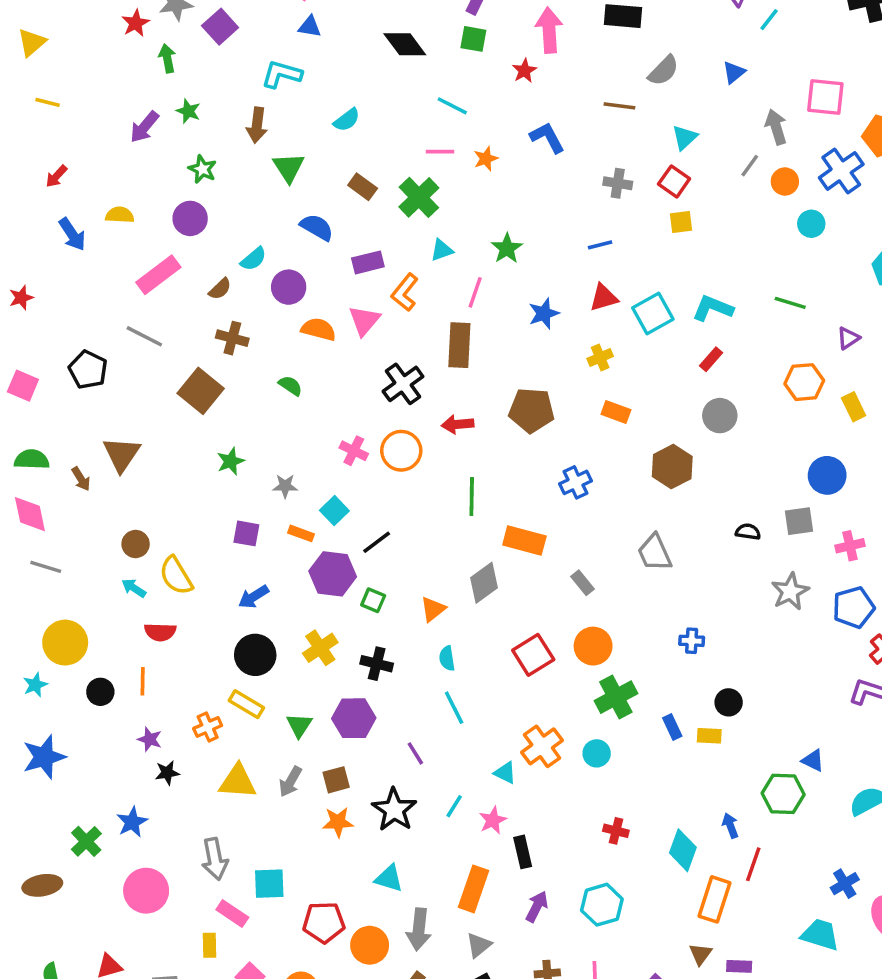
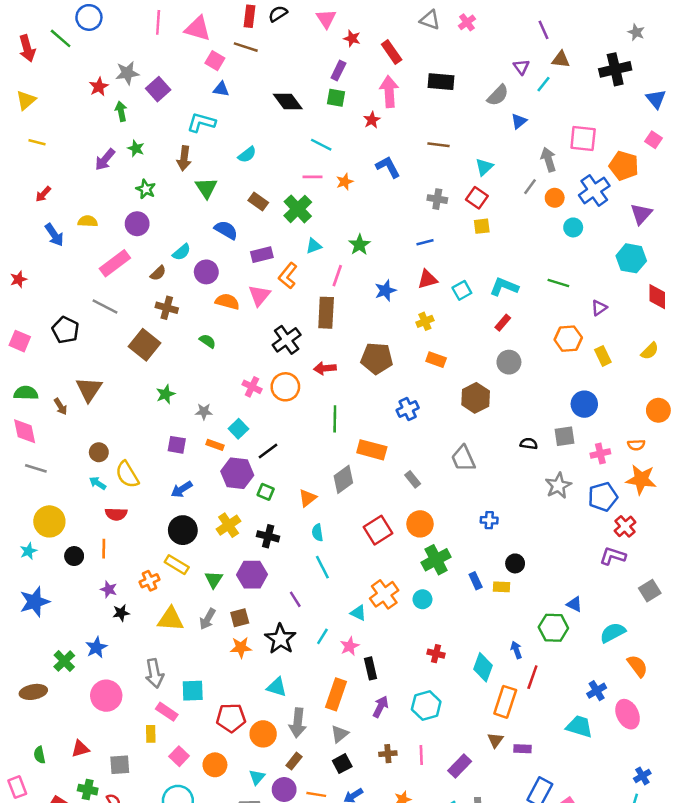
gray semicircle: (663, 71) -> (498, 95), moved
cyan square: (653, 313) -> (462, 290), size x0.7

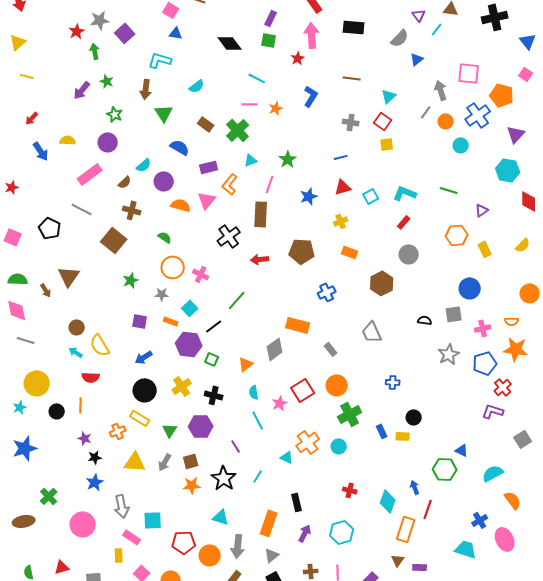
blue L-shape: (388, 167) -> (311, 96), turned 60
orange circle: (285, 387) -> (173, 267), moved
green line: (335, 419) -> (237, 300), moved, turned 40
pink star: (350, 646) -> (280, 403), moved
blue star: (96, 647) -> (95, 482), moved

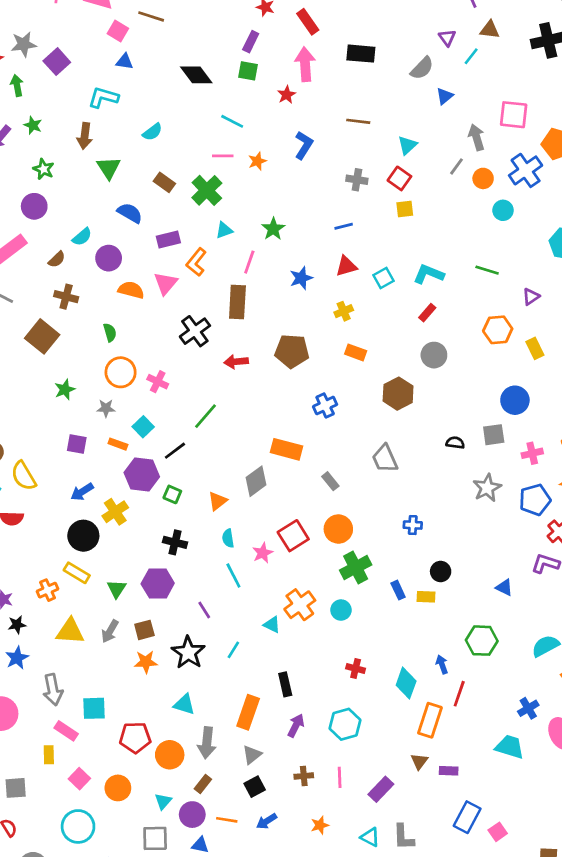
green semicircle: (165, 237) -> (110, 332), turned 40
yellow cross: (182, 386) -> (115, 512), moved
blue triangle: (462, 450) -> (504, 587), moved

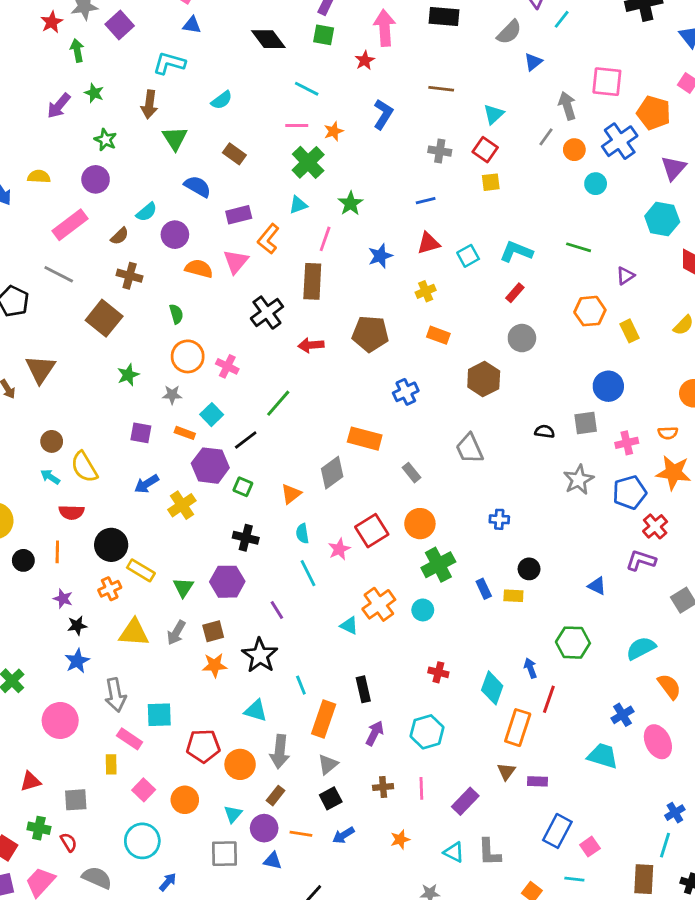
green cross: (207, 190) -> (308, 162), moved
black circle: (83, 536) -> (111, 545), moved
cyan line: (233, 650) -> (301, 685), moved, turned -54

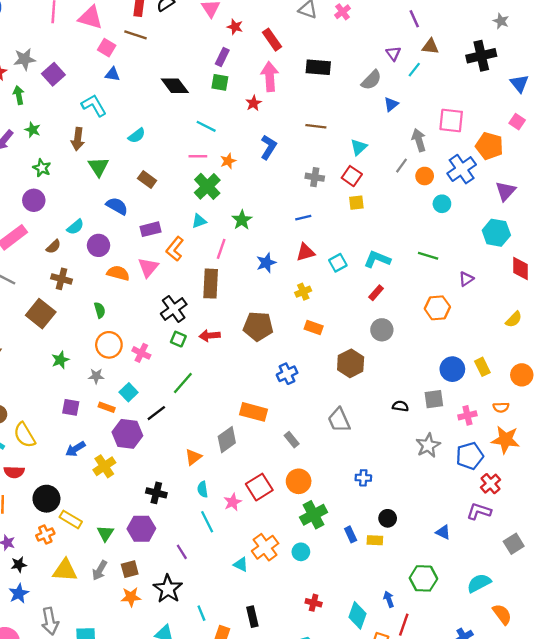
cyan L-shape: (169, 63) -> (94, 105), turned 44
yellow rectangle: (630, 331) -> (482, 367), moved
green square: (243, 487) -> (178, 339), moved

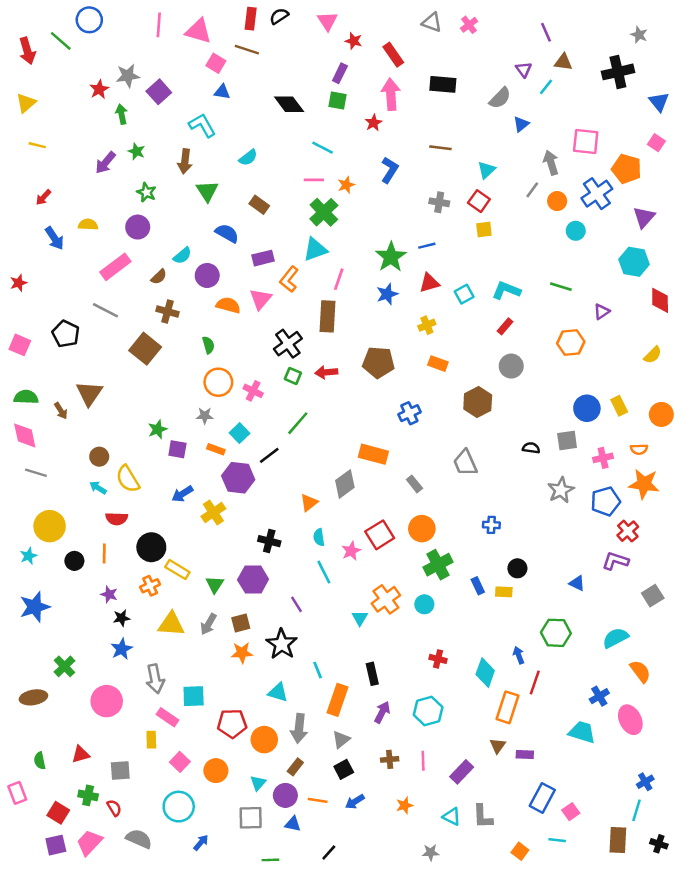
green star: (242, 220) -> (391, 257), moved, size x1.4
cyan triangle: (199, 221) -> (315, 249), size x1.5
green star: (60, 360) -> (158, 429), moved
cyan triangle: (241, 565) -> (360, 618), turned 35

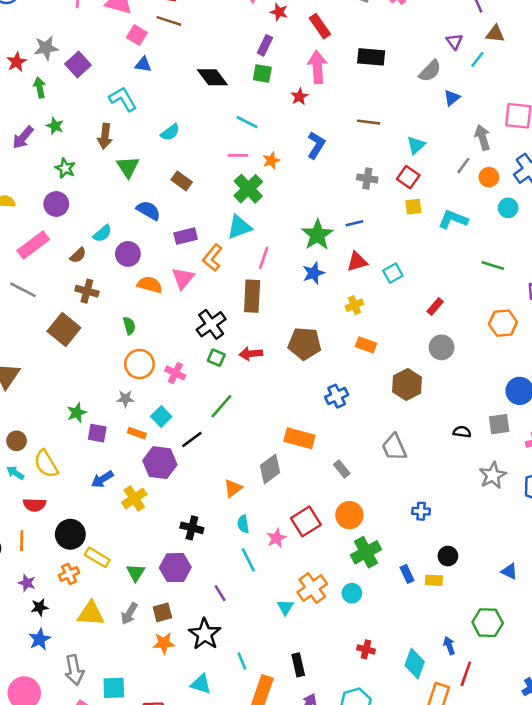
cyan L-shape: (506, 290) -> (453, 219), moved

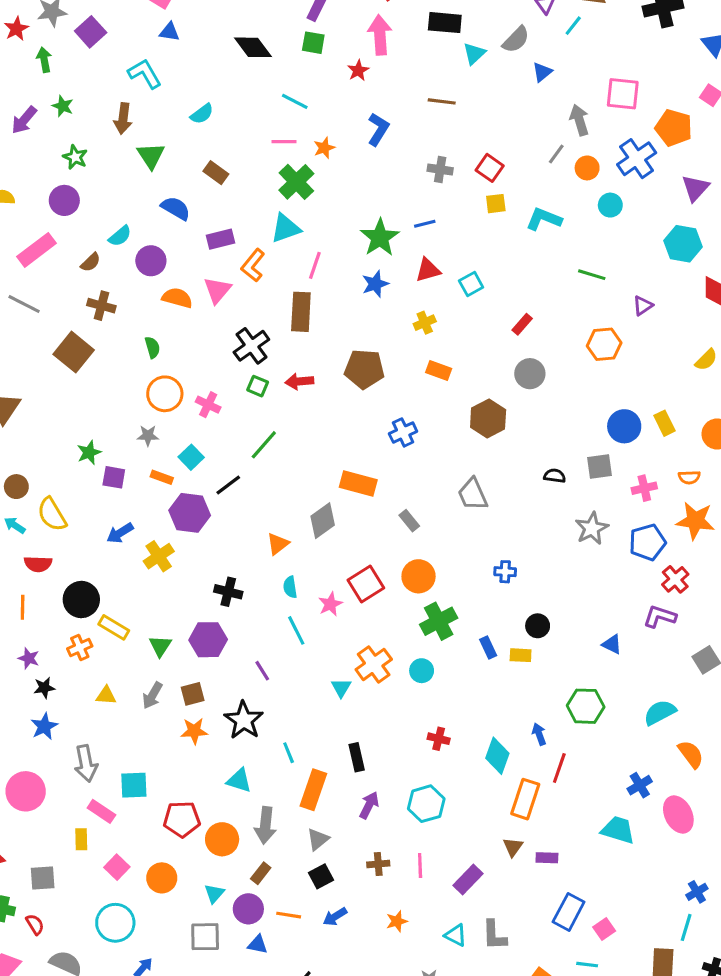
cyan triangle: (416, 145) -> (474, 53), moved
yellow triangle: (91, 614) -> (106, 695), size x0.6

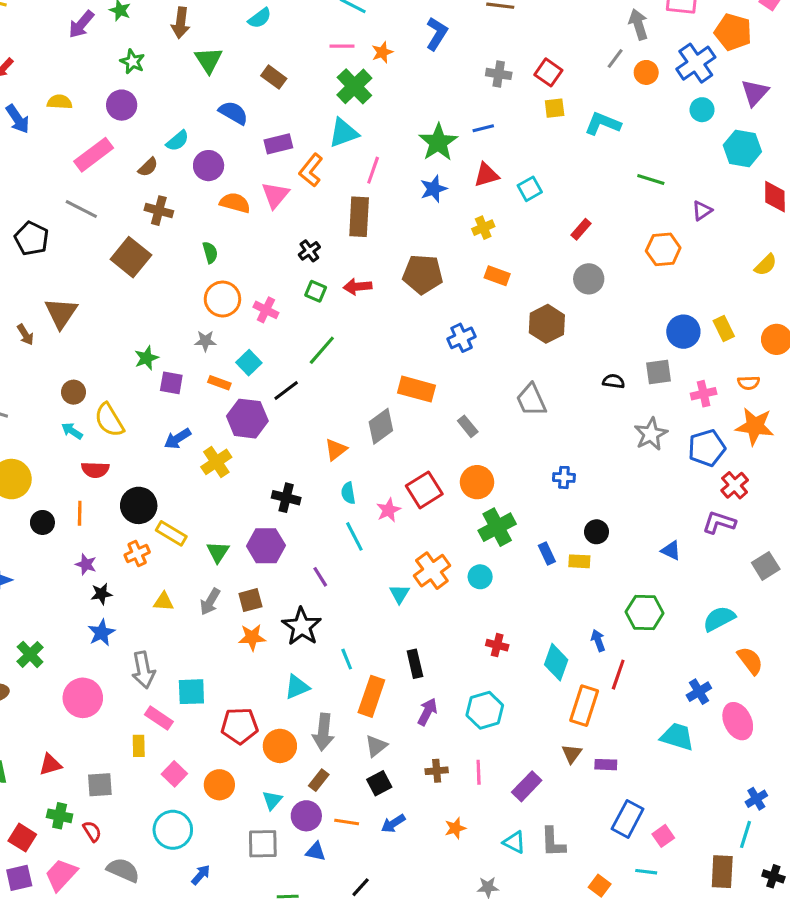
cyan circle: (610, 205) -> (702, 110), moved
black cross: (251, 346) -> (309, 251), size x0.6
cyan triangle: (239, 780) -> (297, 687), turned -40

